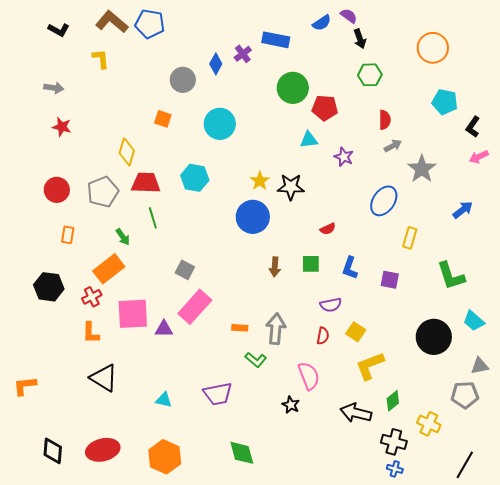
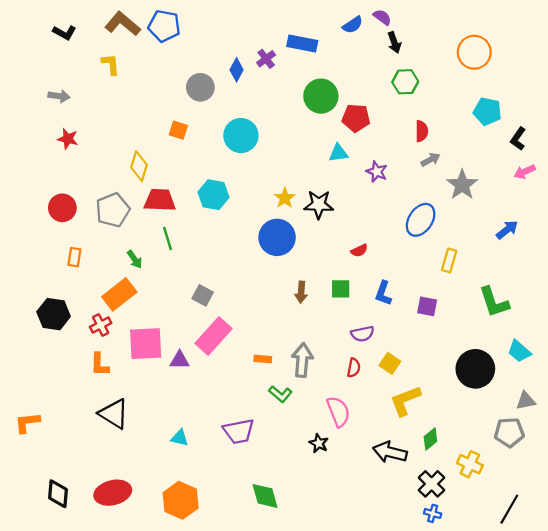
black cross: (394, 442) -> (432, 484), turned 30

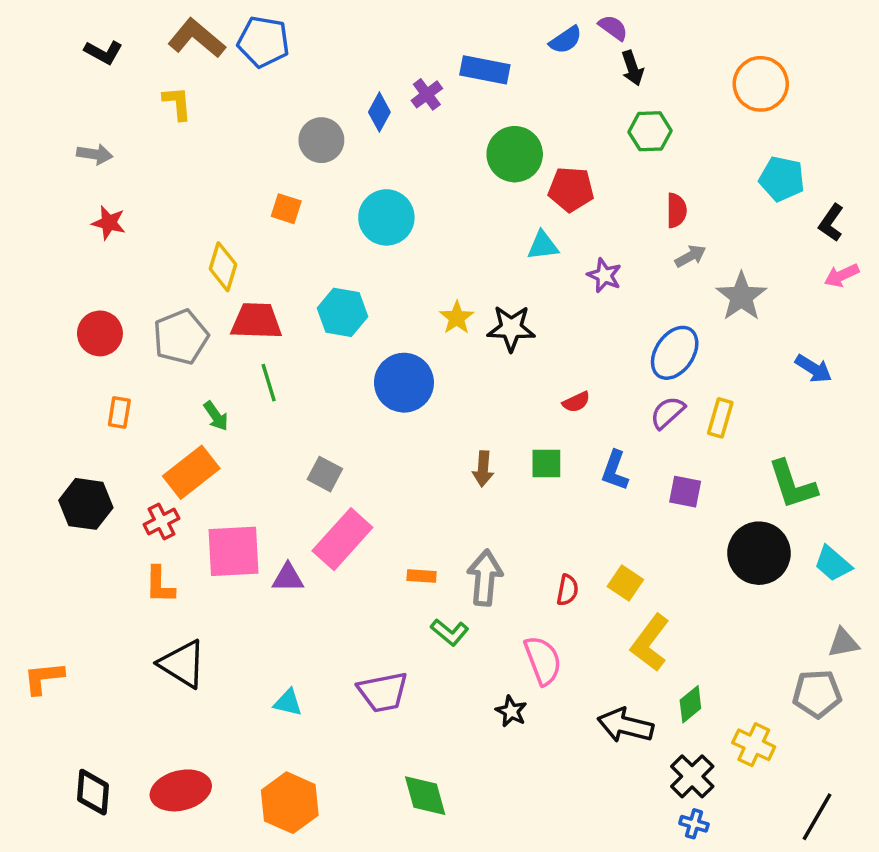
blue arrow: (507, 230) -> (813, 369), turned 70
blue circle: (277, 237) -> (404, 383), moved
purple semicircle: (363, 334) -> (668, 413), moved, turned 150
black circle: (475, 369) -> (759, 553), moved
yellow L-shape: (405, 401) -> (650, 643), turned -32

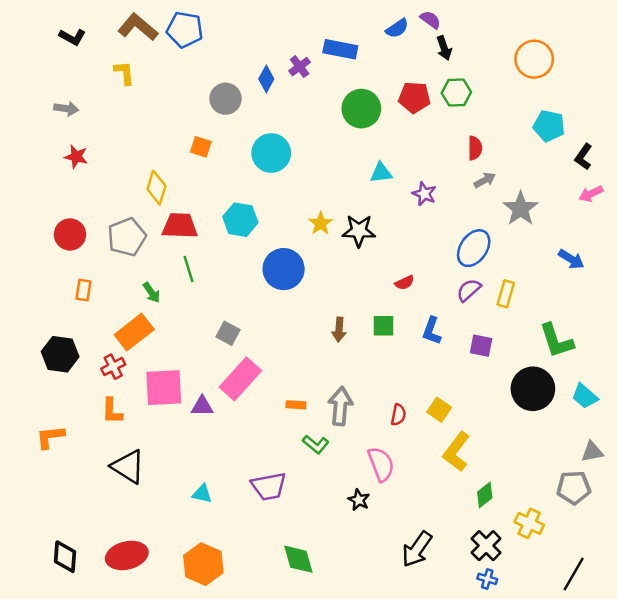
red pentagon: (571, 189) -> (414, 97), moved
orange L-shape: (44, 678) -> (50, 437), moved
black arrow: (625, 725) -> (417, 549), moved, turned -69

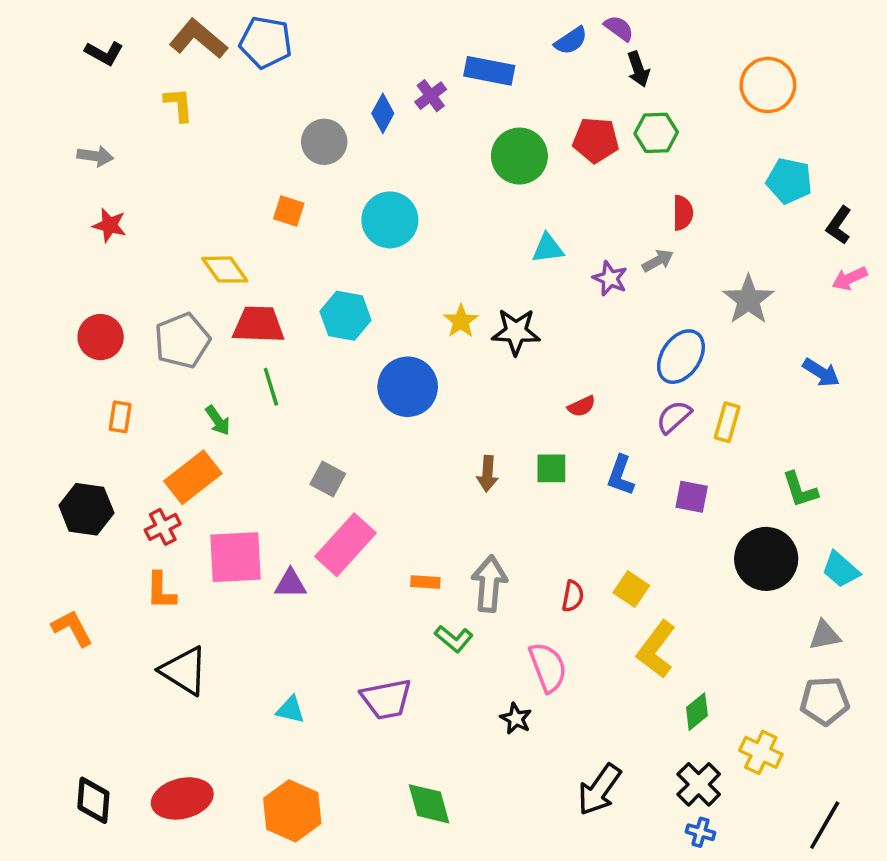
gray arrow: (485, 180) -> (658, 261), moved
yellow diamond: (156, 188) -> (225, 270), turned -52
green L-shape: (556, 341) -> (800, 490), size x0.7
orange L-shape: (50, 437) -> (72, 628), turned 68
gray triangle: (592, 452) -> (825, 635), moved

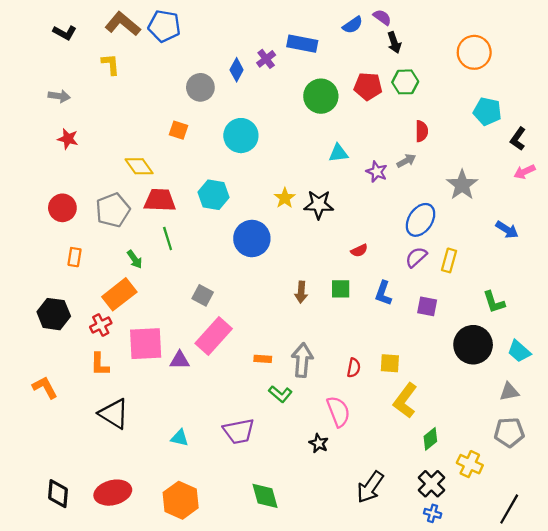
yellow square: (631, 589) -> (390, 363), turned -30

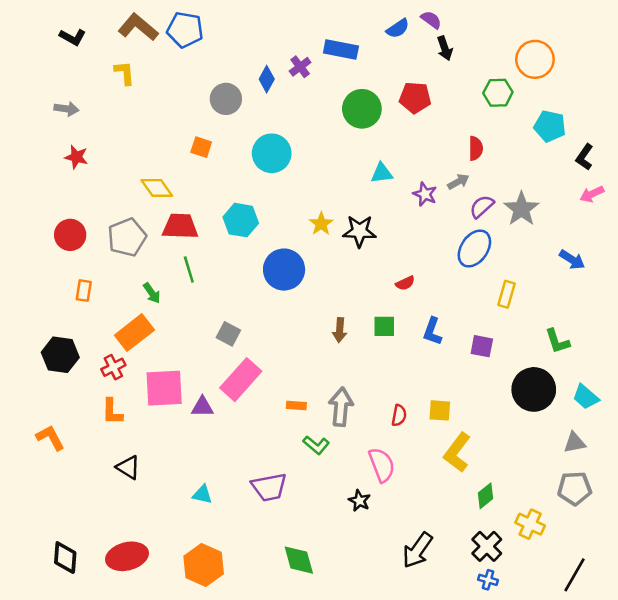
green hexagon: (405, 82) -> (498, 93), moved
purple semicircle: (416, 257) -> (482, 206), moved
black triangle: (114, 414) -> (128, 467), size x0.7

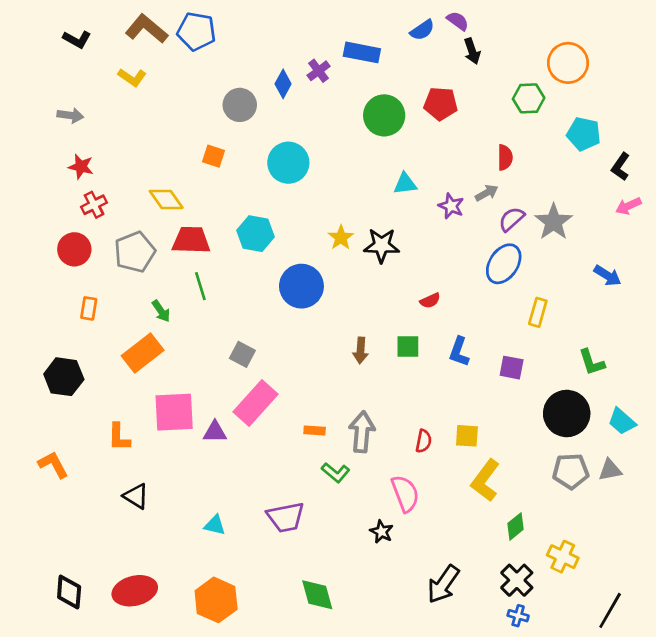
yellow L-shape: (125, 73) -> (132, 77), turned 130
red cross: (113, 367) -> (94, 205), moved
gray pentagon: (575, 488) -> (571, 471), moved

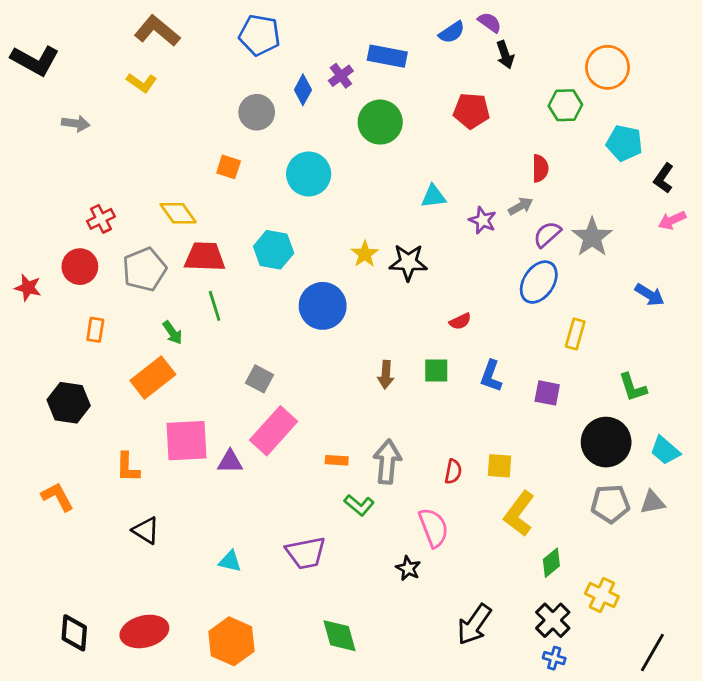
blue pentagon: (196, 31) -> (259, 35), moved
black L-shape: (77, 39) -> (35, 60), moved, size x1.6
green circle: (384, 115) -> (380, 122), moved
red star: (81, 167) -> (28, 288), moved

